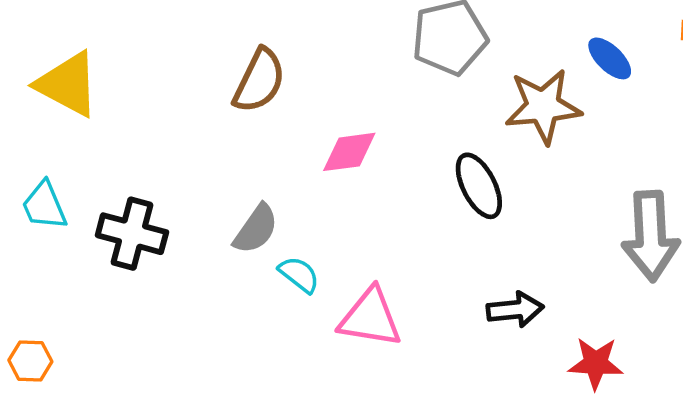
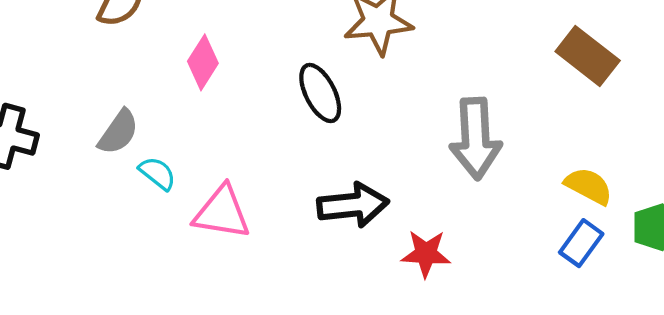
pink diamond: (349, 152) -> (203, 62), turned -50
black arrow: (515, 310) -> (353, 205), size x1.4

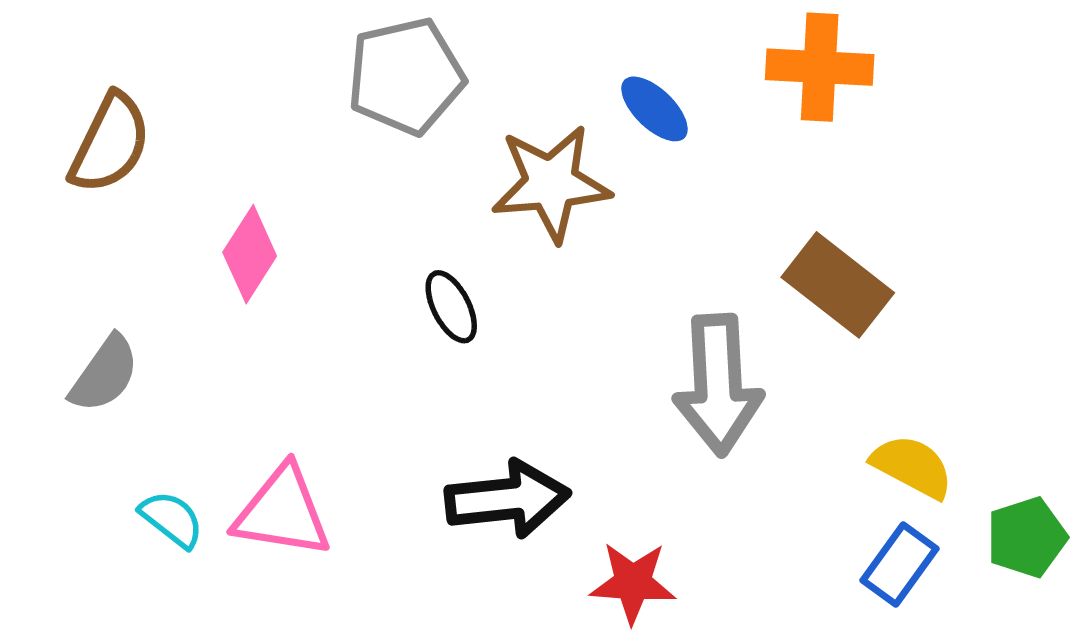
brown rectangle: (588, 56) -> (838, 285), moved
black ellipse: (320, 93) -> (451, 307), size x0.7
cyan semicircle: (157, 173) -> (172, 519), moved

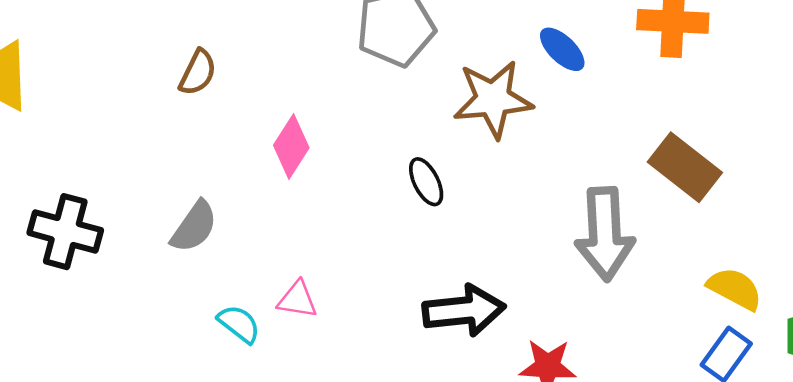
brown semicircle: (110, 143) -> (198, 72), size x0.7
pink triangle: (282, 512) -> (297, 300), moved, size x0.6

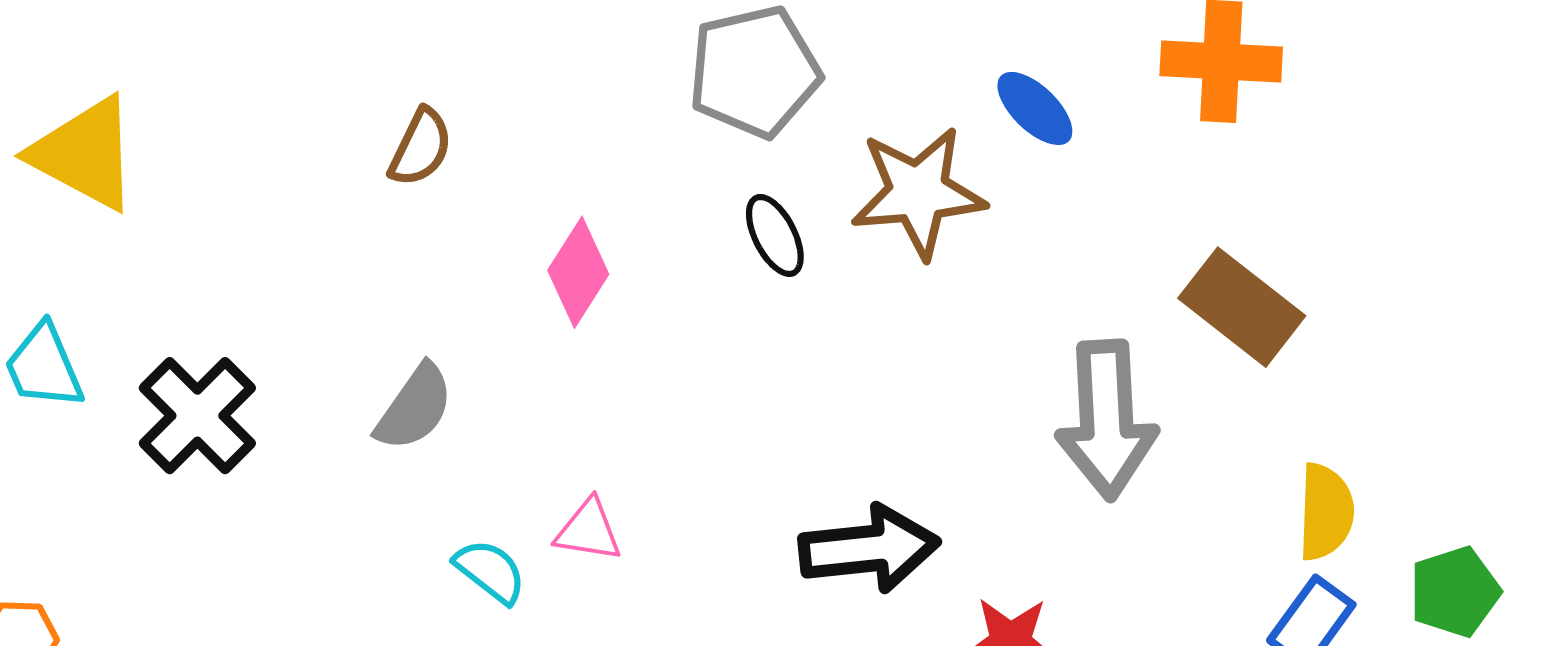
black ellipse: (426, 182) -> (775, 235), moved
black cross: (65, 232) -> (197, 416), turned 30
yellow semicircle: (735, 289) -> (1326, 512), turned 64

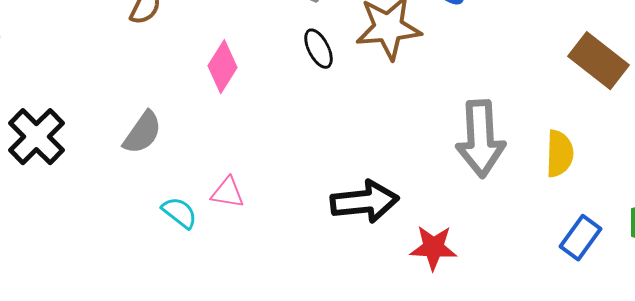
brown rectangle: (1242, 307) -> (598, 61), moved
yellow semicircle: (1326, 512) -> (559, 154), moved

